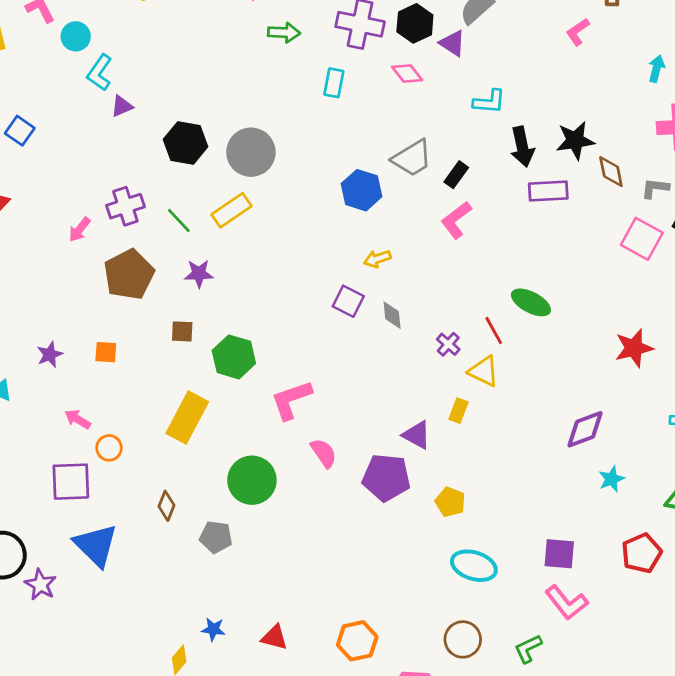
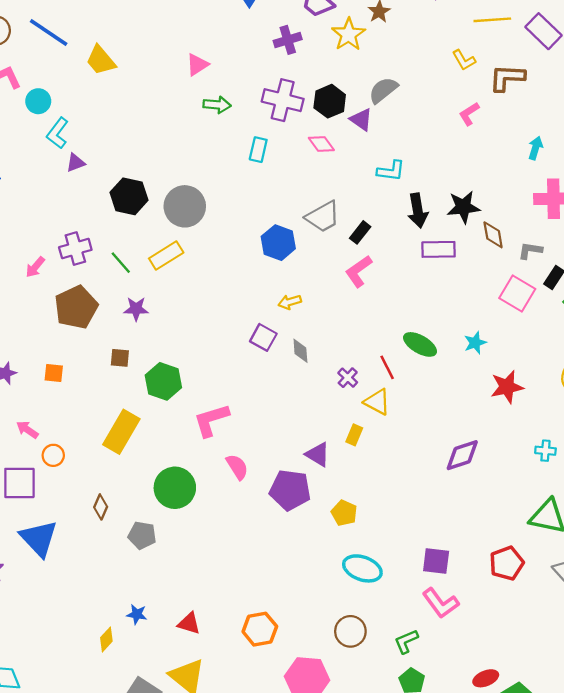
cyan star: (612, 479) -> (475, 343), moved

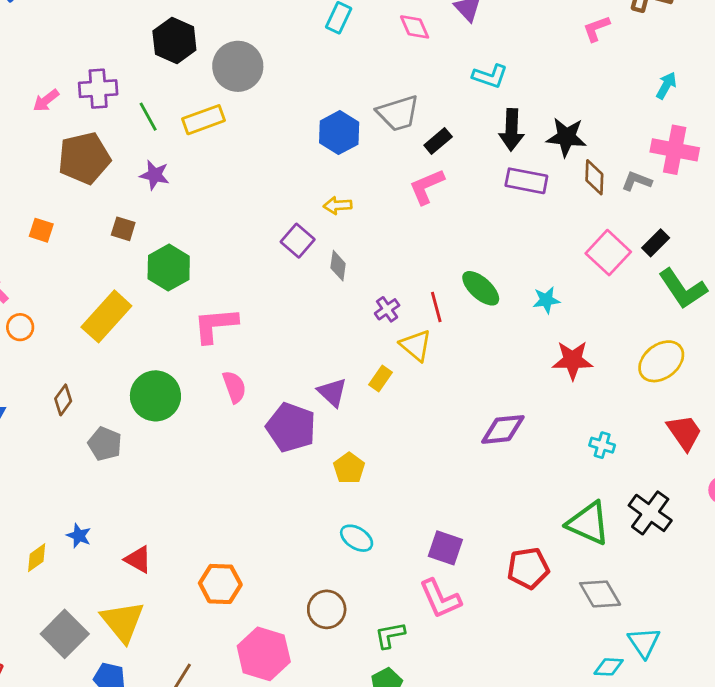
gray L-shape: (530, 251) -> (637, 181), moved
cyan ellipse: (362, 568) -> (357, 538), size x0.7

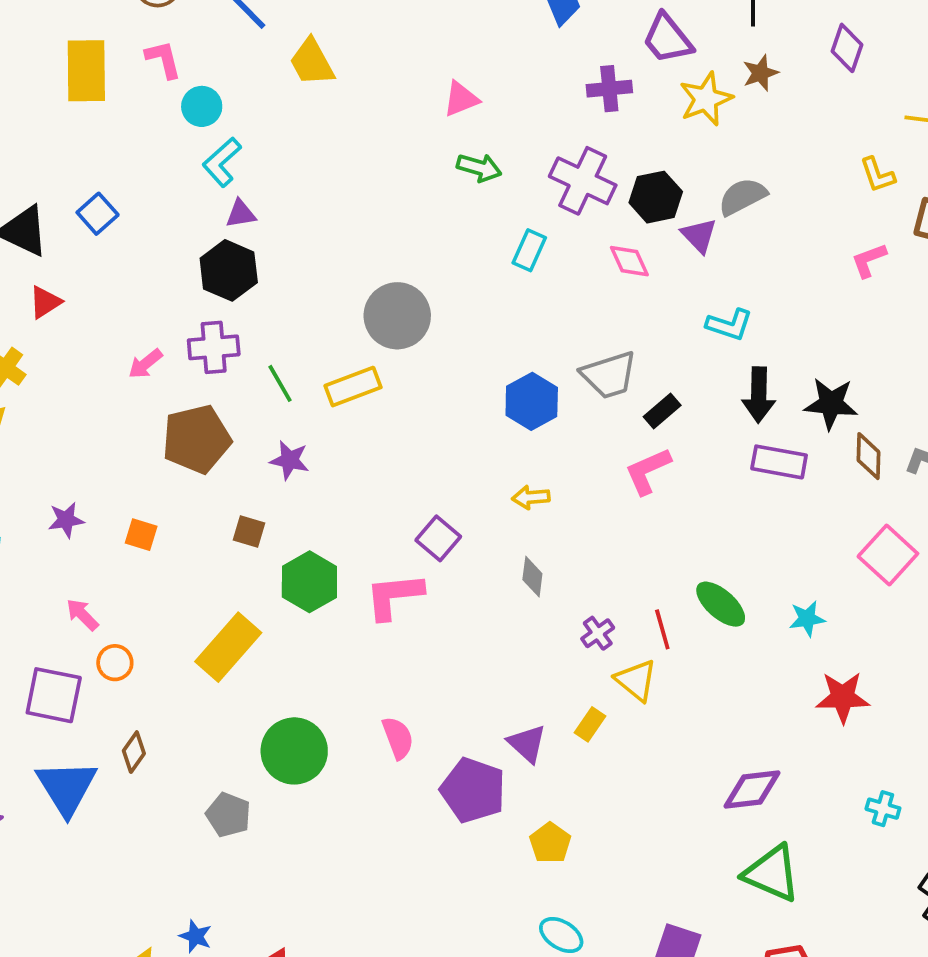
black hexagon: (174, 41) -> (229, 270), moved
purple square: (298, 241) -> (438, 538), moved
pink L-shape: (215, 325) -> (394, 596), moved
brown diamond: (63, 400) -> (134, 752), moved
green triangle: (588, 523) -> (772, 873), moved

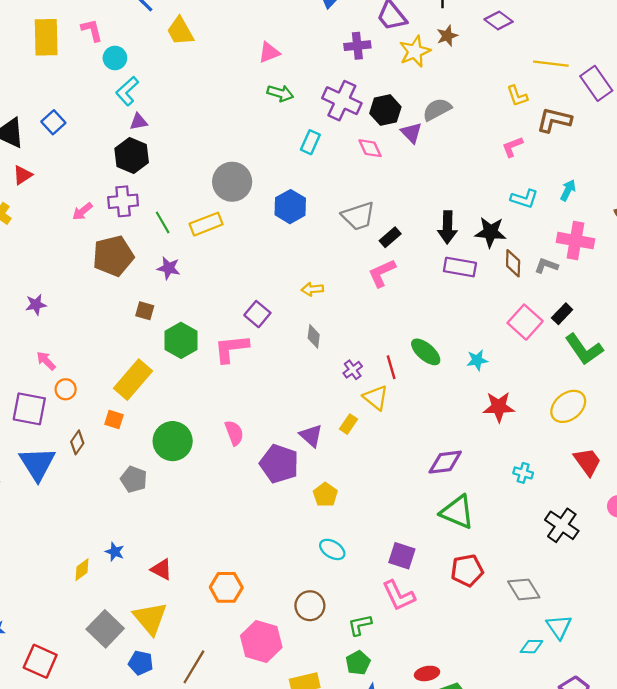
purple diamond: (847, 48) -> (499, 21), turned -72
cyan L-shape: (729, 325) -> (524, 199), moved
blue hexagon: (532, 401) -> (290, 207), moved
orange square: (141, 535) -> (114, 420), moved

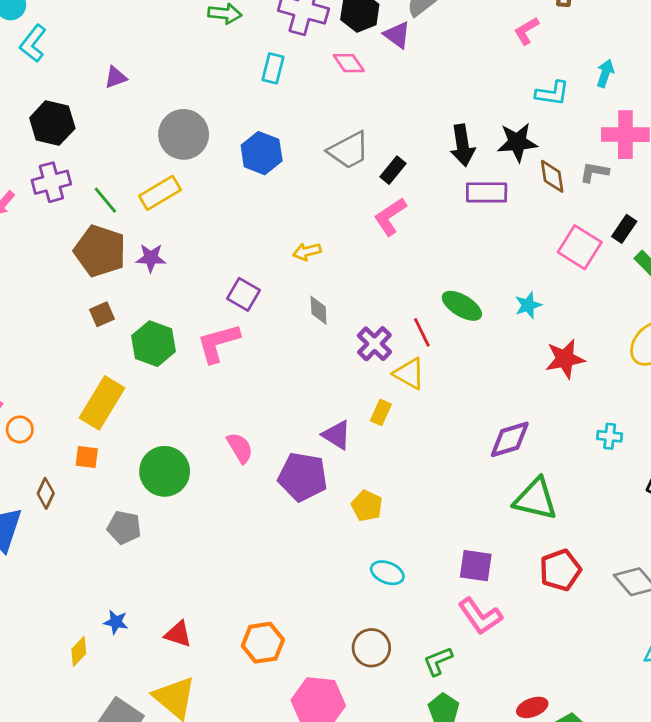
purple triangle: (139, 122) -> (116, 77), moved
brown pentagon: (113, 256) -> (100, 251), moved, turned -30
purple star: (169, 268) -> (151, 258), moved
brown square: (145, 311) -> (102, 314), turned -30
purple cross: (353, 370) -> (374, 344), size x1.4

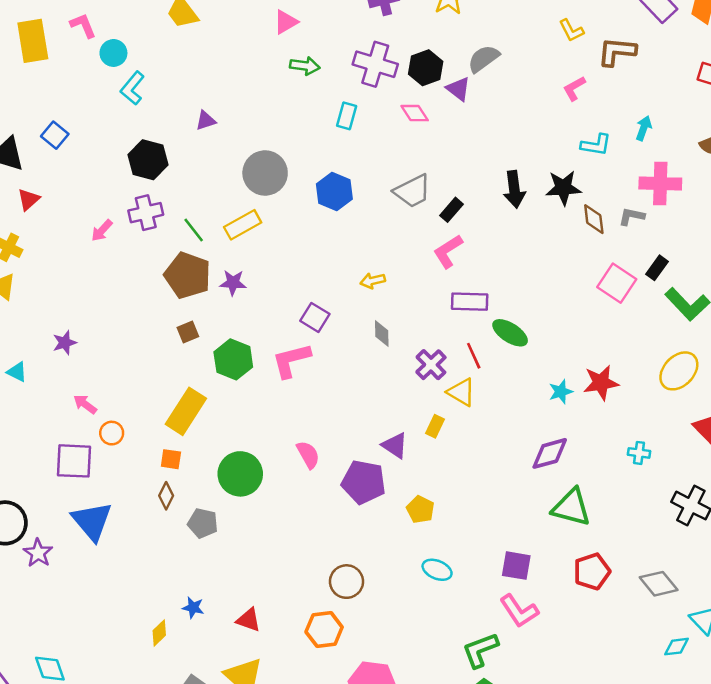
purple rectangle: (487, 192) -> (470, 302), moved
cyan star: (528, 305) -> (561, 392), moved
brown diamond: (46, 493) -> (166, 496), moved
brown circle: (371, 648) -> (346, 582), moved
green L-shape: (438, 661) -> (480, 650), size x1.4

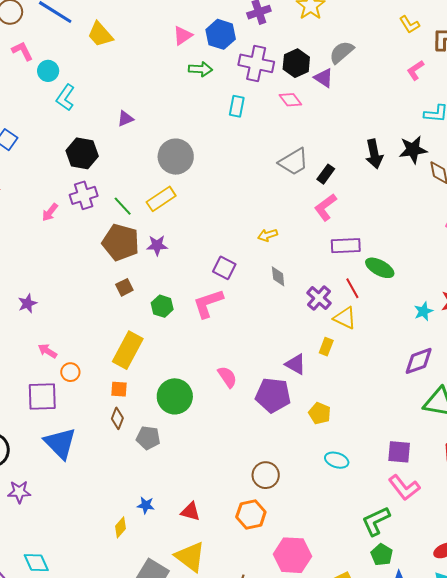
blue hexagon: (334, 192) -> (221, 34), moved
green hexagon: (233, 359) -> (162, 306), size x0.7
purple star: (38, 553) -> (19, 492), moved, turned -30

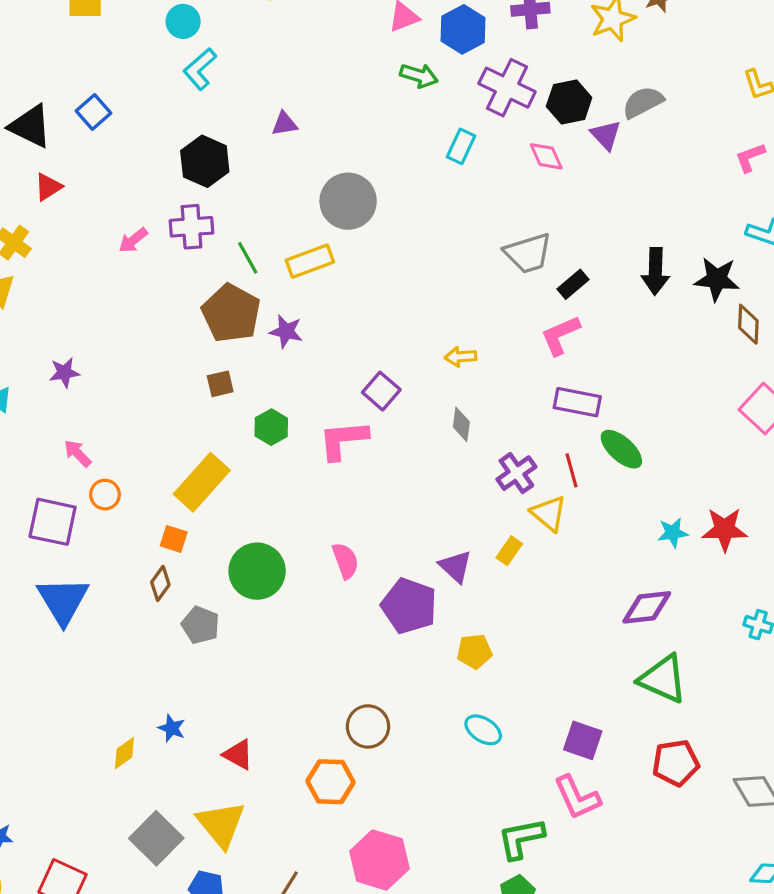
yellow pentagon: (320, 413) -> (474, 651), turned 30

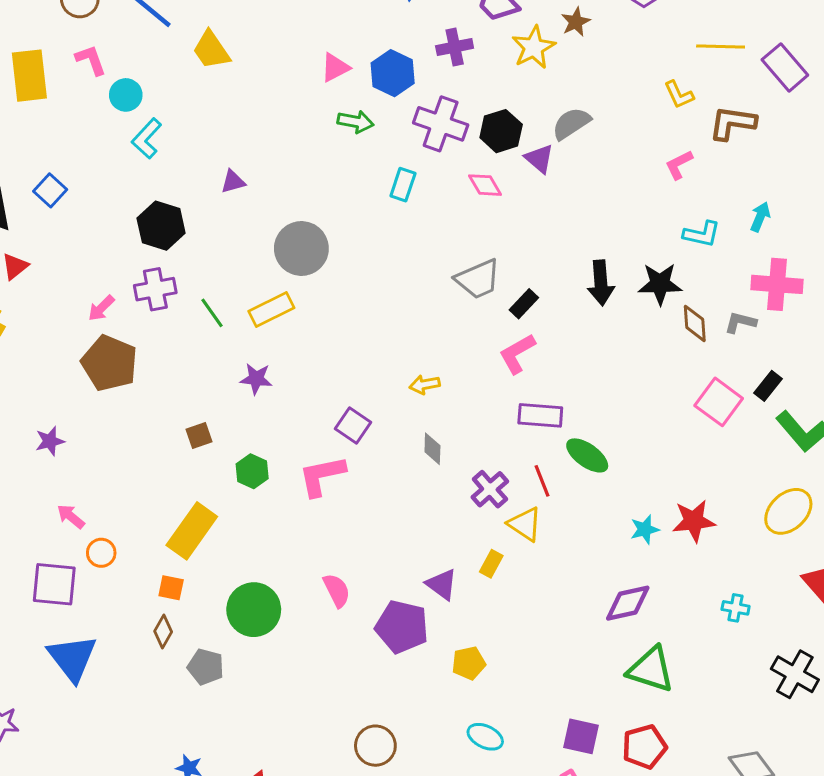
brown pentagon: (231, 313) -> (109, 363), moved
red pentagon: (676, 763) -> (644, 747), moved

